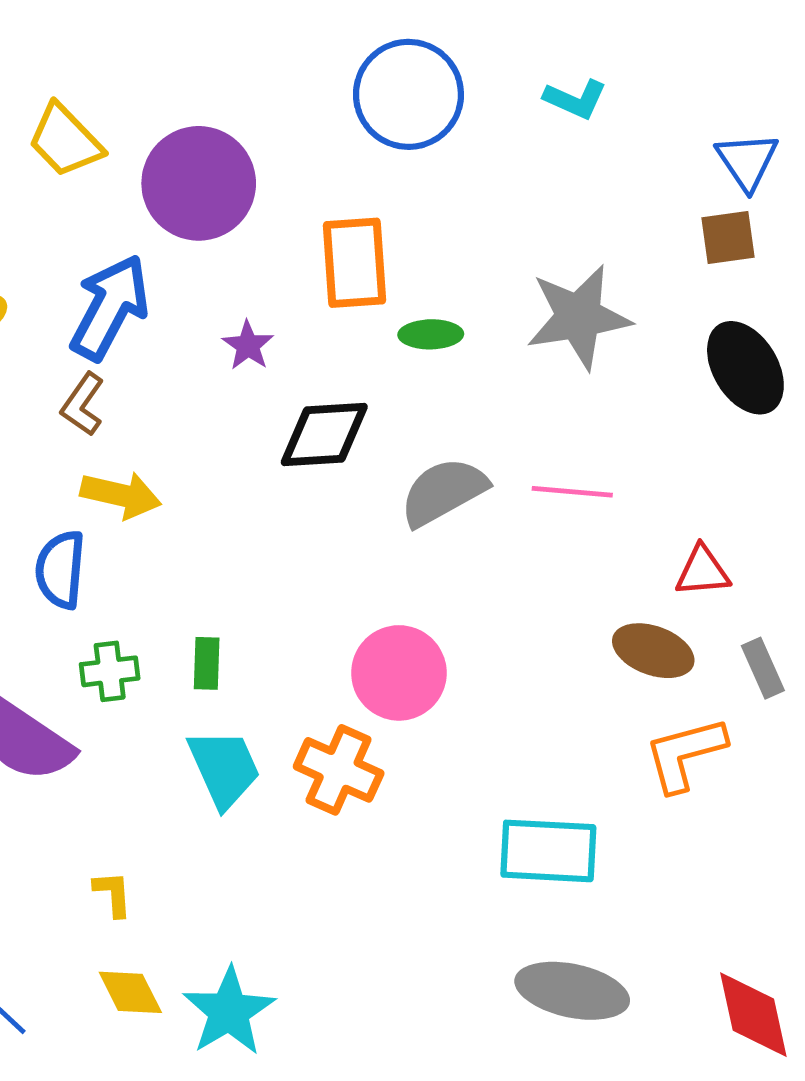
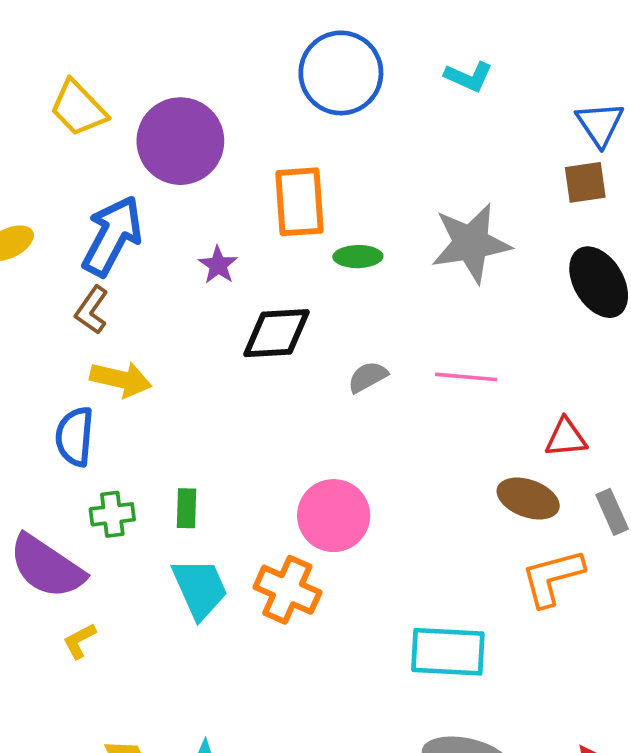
gray semicircle: (443, 492) -> (368, 377), size x0.6
yellow L-shape: (113, 894) -> (79, 641), moved, turned -114

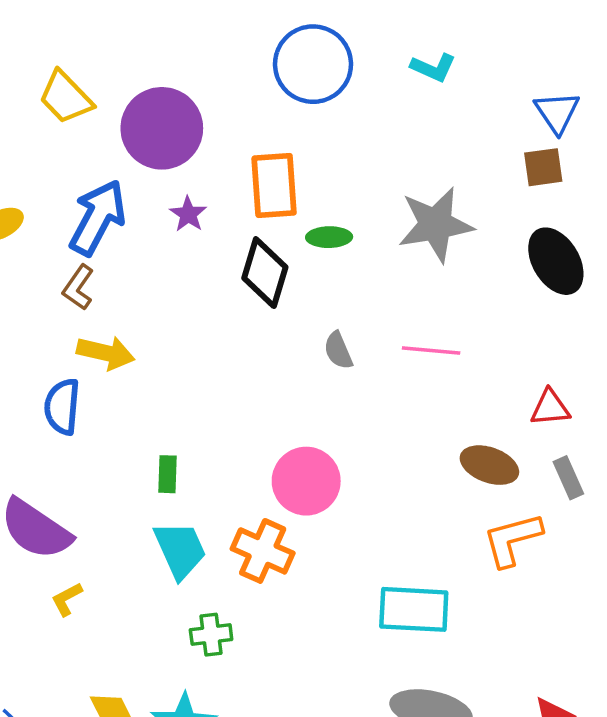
purple star: (218, 265) -> (188, 214), moved
black diamond: (276, 333) -> (265, 273), moved, turned -70
gray semicircle: (368, 377) -> (338, 351), turned -84
red triangle: (566, 438) -> (550, 408), moved
green cross: (112, 514) -> (211, 635), moved

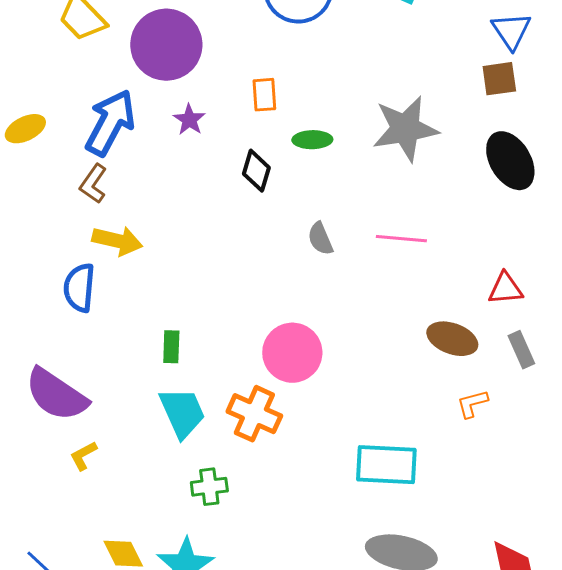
orange rectangle: (274, 186) -> (264, 95), size x0.6
black diamond: (265, 273) -> (256, 171), size x0.7
orange L-shape: (512, 540) -> (472, 404), size x0.6

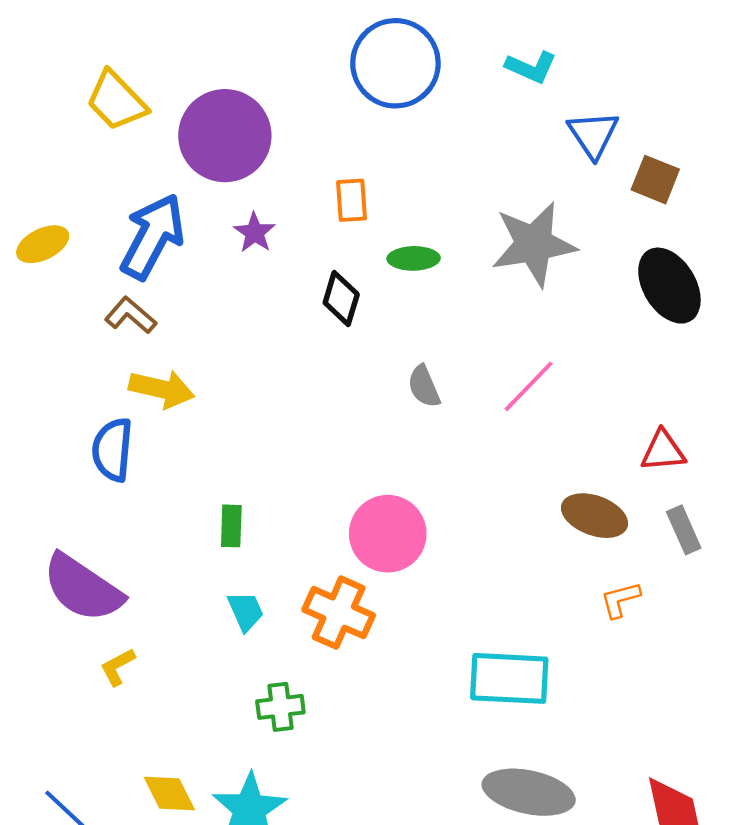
blue triangle: (511, 31) -> (593, 134), moved
brown square: (499, 79) -> (655, 180), turned 30
brown L-shape: (93, 184) -> (131, 315), turned 96
pink line: (401, 239) -> (529, 386), turned -51
cyan trapezoid: (182, 413) -> (246, 611), size x0.6

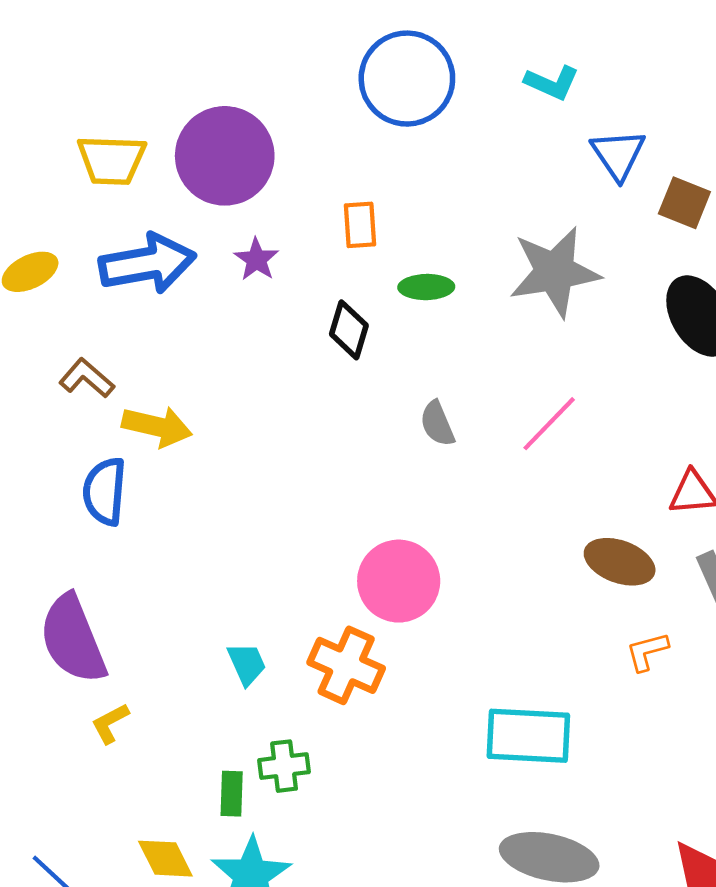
yellow trapezoid: (116, 101) -> (111, 160), moved, turned -44
blue arrow: (153, 236) -> (147, 264), turned 52
brown L-shape: (131, 315) -> (87, 378), moved
green rectangle: (231, 526) -> (232, 794), moved
purple semicircle: (83, 588) -> (73, 639), turned 34

